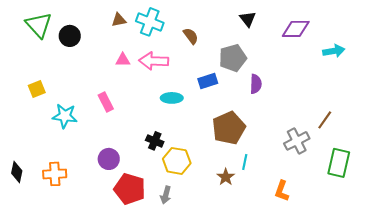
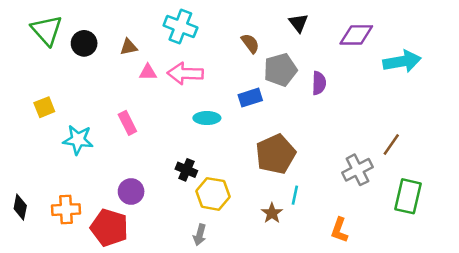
brown triangle: (119, 20) -> (129, 47), moved
brown semicircle: (191, 36) -> (250, 43), moved
cyan arrow: (334, 51) -> (402, 61), size x1.4
purple semicircle: (256, 84) -> (319, 83), moved
red pentagon: (130, 189) -> (109, 228), moved

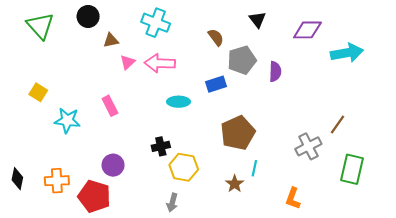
black circle: (84, 43) -> (88, 16), moved
pink triangle: (148, 72) -> (128, 62), turned -42
yellow square: (44, 107) -> (38, 92), turned -36
black cross: (186, 170) -> (161, 146), turned -36

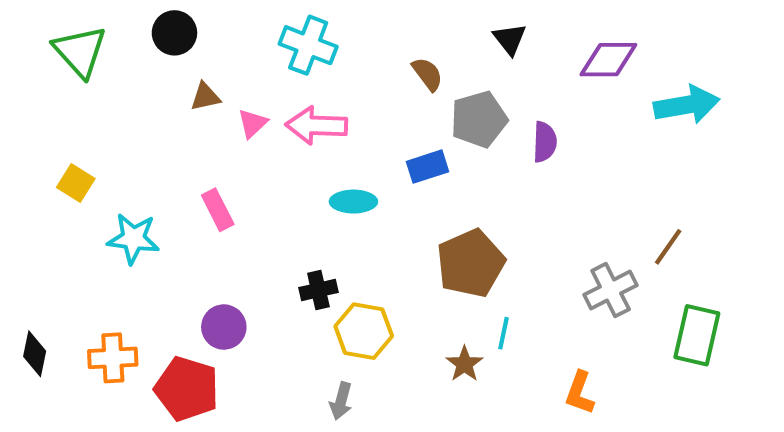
brown triangle: (111, 40) -> (205, 97), moved

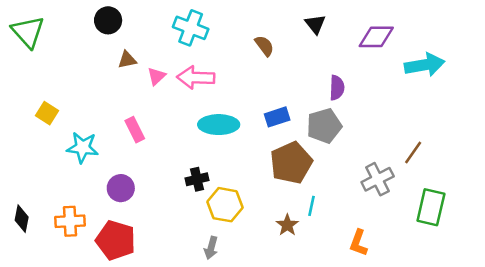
green triangle: (80, 51) -> (28, 32), moved
gray pentagon: (479, 119) -> (324, 126), moved
blue rectangle: (427, 167) -> (277, 117), moved
cyan ellipse: (353, 202) -> (219, 125), size x1.4
purple circle: (224, 327) -> (121, 188), moved

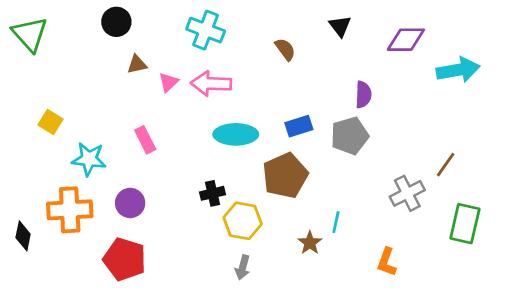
brown pentagon: (291, 163) -> (285, 176), moved
orange cross: (70, 221) -> (70, 210), moved, size x1.4
gray arrow: (211, 248) -> (243, 267), moved

